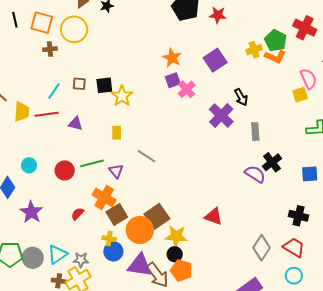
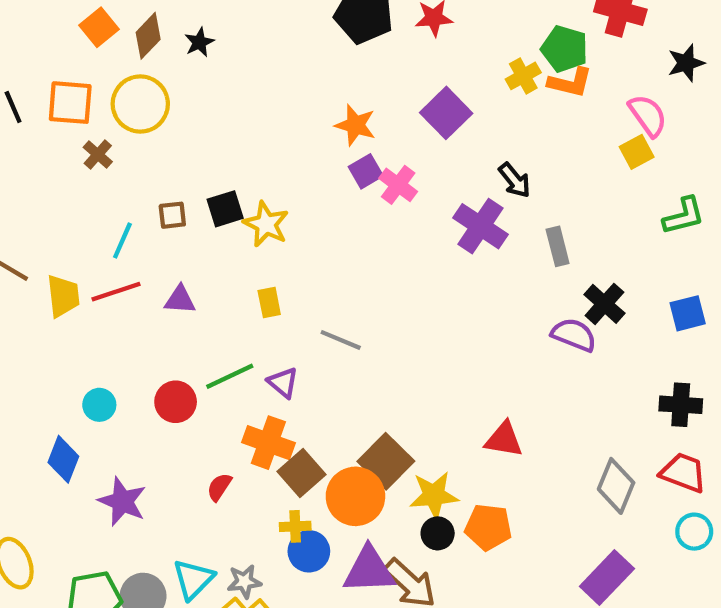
brown cross: (50, 49) -> (98, 155), turned -32
orange pentagon: (181, 270) -> (488, 527), moved

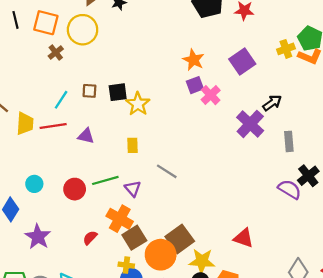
black arrow: (515, 180) -> (272, 103), turned -96

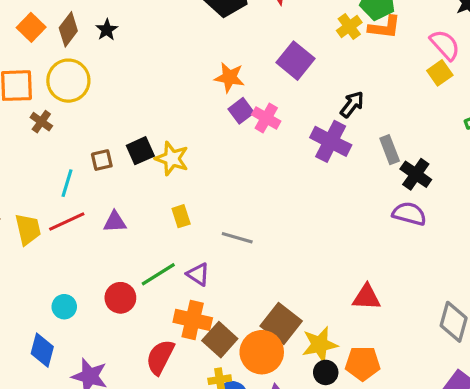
black cross: (308, 176) -> (416, 174), moved
red semicircle: (90, 238) -> (160, 357), size x1.6

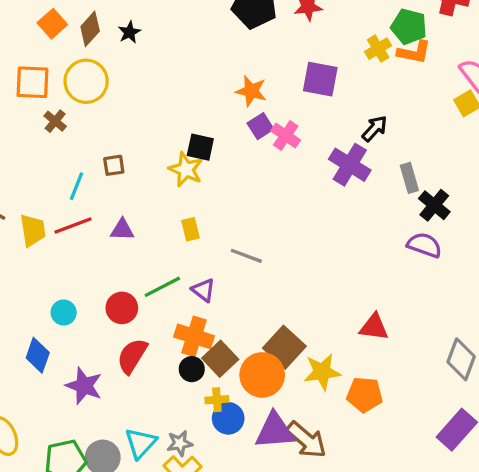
purple square: (296, 61) -> (320, 79), turned -33
black square: (140, 151) -> (200, 147), moved, turned 32
red semicircle: (160, 357) -> (132, 356), moved
black circle: (326, 372) -> (192, 369), moved

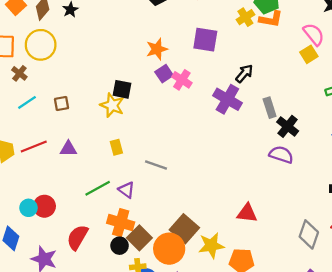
orange star: (251, 91) -> (157, 49), turned -30
cyan line: (76, 186) -> (27, 102), moved, turned 36
red circle: (122, 308) -> (44, 206), moved

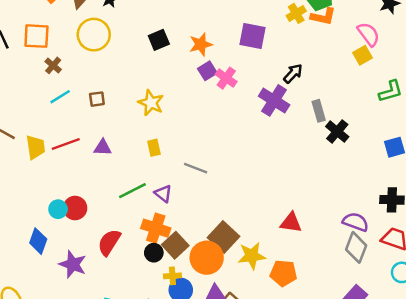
yellow circle: (41, 45) -> (94, 35), moved
black square: (122, 89) -> (159, 40), moved, turned -36
purple semicircle: (281, 155) -> (356, 222), moved

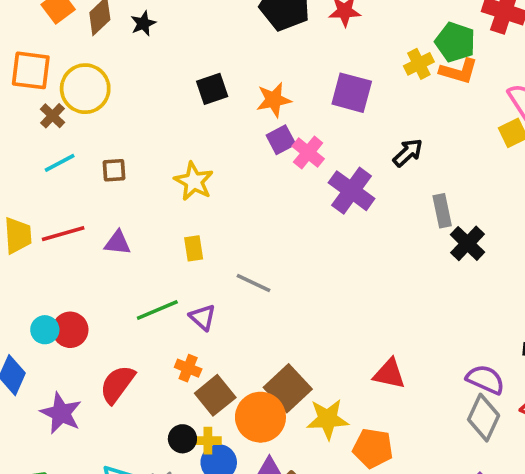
yellow circle: (94, 35) -> (85, 89), moved
purple cross: (274, 100) -> (352, 191), moved
orange cross: (156, 228) -> (188, 368), size x0.6
black circle: (154, 253) -> (182, 439), moved

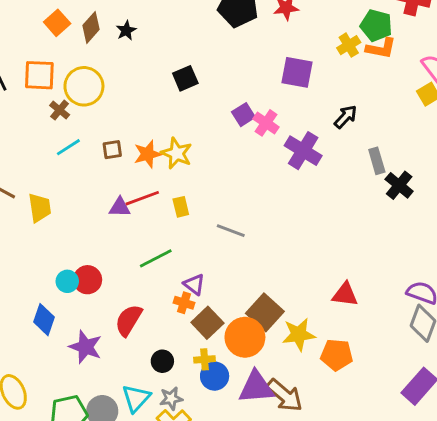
orange star: (274, 100) -> (148, 154), moved
red line: (63, 234) -> (142, 198), moved
purple triangle: (203, 317) -> (194, 284), moved
black circle: (182, 439) -> (162, 361), moved

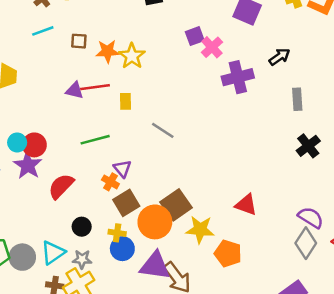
purple cross: (303, 151) -> (238, 77), turned 32
black cross: (399, 185) -> (308, 146), moved
purple star: (86, 347) -> (28, 165), moved

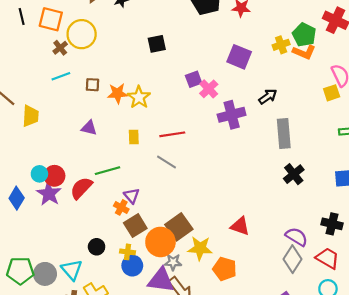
red line: (95, 87) -> (172, 134), moved
gray rectangle: (297, 99) -> (284, 134), size x1.5
red semicircle: (61, 186) -> (81, 188), moved
cyan triangle: (53, 253) -> (72, 270), turned -35
gray star: (82, 259) -> (173, 262), moved

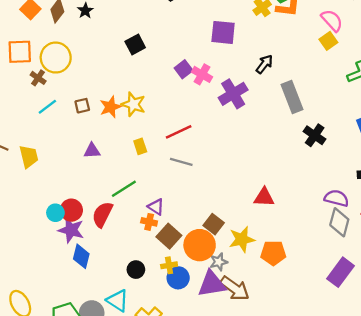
blue diamond: (17, 198) -> (81, 256), moved
red triangle: (240, 226) -> (264, 197), moved
brown square: (179, 227) -> (214, 224), size x0.7

